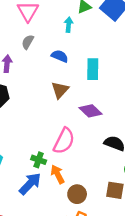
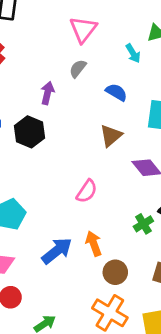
cyan arrow: (69, 25) -> (133, 53), turned 136
pink semicircle: (64, 141) -> (87, 191), moved, size x0.7
green cross: (39, 160) -> (143, 224), moved, turned 32

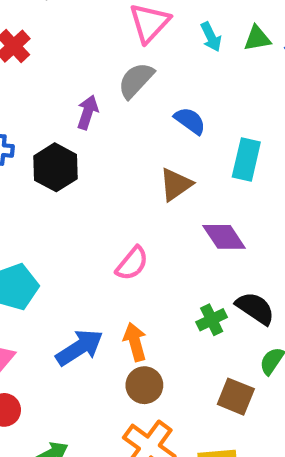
cyan arrow: (133, 53) -> (211, 37), moved
gray semicircle: (78, 69) -> (136, 80), size x1.4
brown circle: (115, 272) -> (144, 385), moved

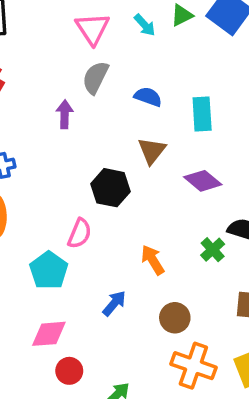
black hexagon: (55, 167) -> (111, 188), moved
pink semicircle: (132, 263) -> (79, 233), moved
orange arrow: (135, 342) -> (153, 260), moved
blue arrow: (79, 348) -> (114, 303), size x0.7

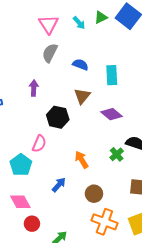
purple arrow: (65, 114) -> (34, 88), moved
pink diamond: (49, 334) -> (20, 202), turned 65

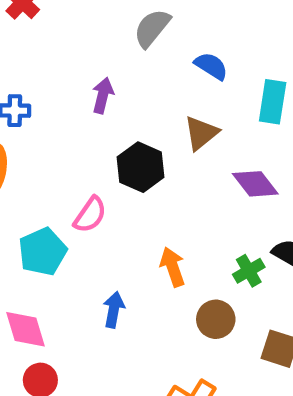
blue arrow: (59, 185) -> (114, 310), turned -42
brown circle: (94, 194) -> (216, 319), moved

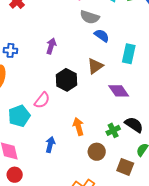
gray semicircle: (152, 28) -> (90, 17), moved, turned -114

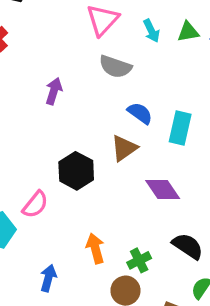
blue semicircle: (102, 36) -> (140, 113), moved
purple arrow: (51, 46) -> (54, 91), moved
green cross: (113, 130) -> (139, 260), moved

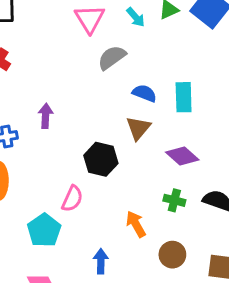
gray semicircle: (115, 67) -> (112, 57), turned 140
purple arrow: (54, 91) -> (46, 116), moved
green cross: (139, 260) -> (174, 200), moved, turned -35

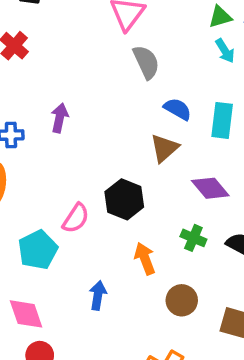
cyan arrow: (136, 17) -> (225, 51), moved
gray semicircle: (112, 57) -> (146, 62), turned 92
black hexagon: (101, 159) -> (124, 199), moved

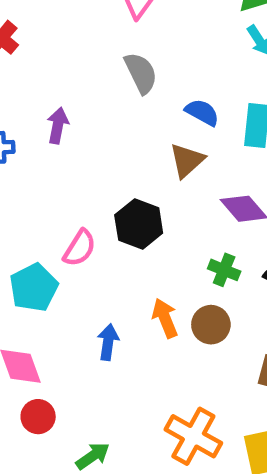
gray semicircle: (146, 62) -> (141, 73), moved
orange arrow: (145, 259) -> (165, 318), moved
brown circle: (182, 300) -> (211, 325), moved

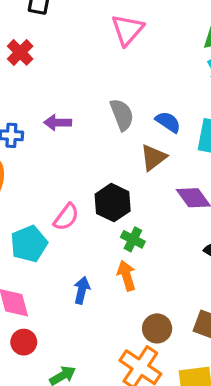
gray semicircle: (141, 73) -> (122, 115), moved
purple arrow: (58, 125) -> (58, 123), turned -105
green cross: (224, 270) -> (133, 239), moved
brown circle: (211, 325) -> (157, 328), moved

